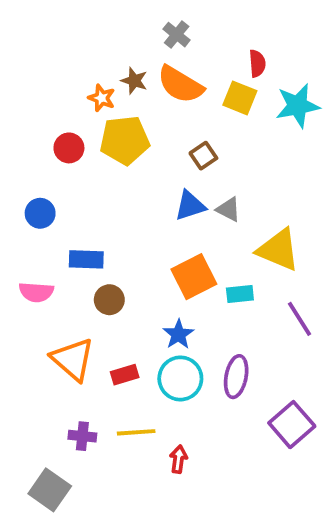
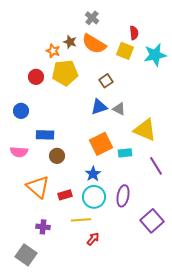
yellow line: (136, 432) -> (81, 220), moved
red arrow: (178, 459) -> (93, 239), turned 32

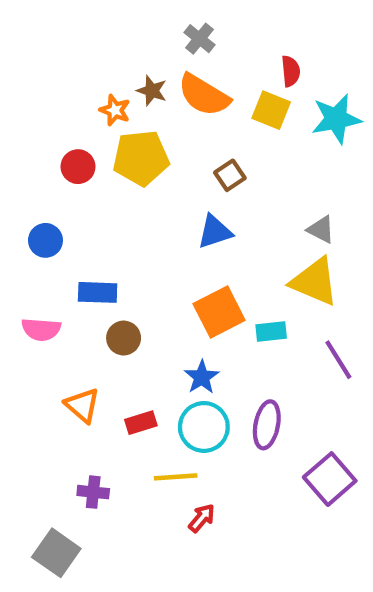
gray triangle: (119, 109) -> (321, 230), moved
orange triangle: (38, 187) -> (82, 405), size x0.7

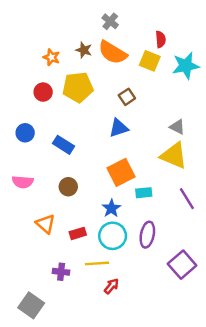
orange star: (115, 110) -> (51, 57), moved
blue rectangle: (98, 292) -> (63, 145), moved, turned 30
cyan rectangle: (271, 332) -> (144, 193), moved
purple cross: (93, 492) -> (61, 272), moved

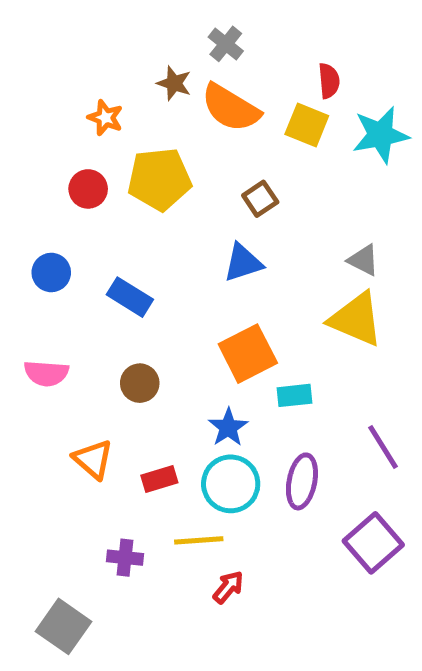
brown star: (84, 50) -> (174, 83), moved
purple line: (187, 199) -> (383, 447), moved

